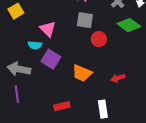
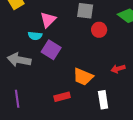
pink triangle: (48, 29) -> (48, 20), turned 30
orange trapezoid: (82, 73) -> (83, 77), moved
purple line: (17, 94) -> (17, 99), moved

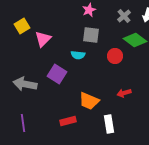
pink triangle: (48, 20) -> (43, 39), moved
red circle: (99, 30) -> (115, 56), moved
cyan semicircle: (35, 36) -> (78, 55), moved

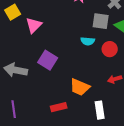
gray square: (91, 35) -> (101, 21), moved
cyan semicircle: (78, 55) -> (88, 41), moved
red circle: (115, 56) -> (110, 49), moved

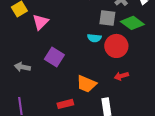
red circle: (110, 49) -> (116, 46), size x1.5
gray arrow: (16, 70) -> (22, 67), size x0.7

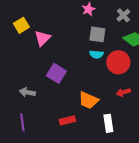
gray square: (107, 18) -> (97, 34), moved
gray arrow: (22, 67) -> (27, 92), moved

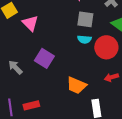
pink triangle: (42, 38) -> (30, 23), turned -30
gray arrow: (27, 92) -> (15, 67), moved, turned 35
red rectangle: (67, 120) -> (31, 105), moved

